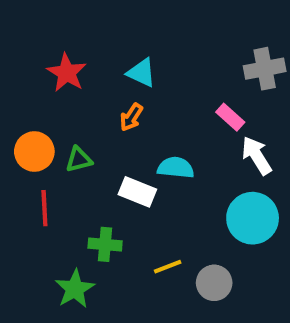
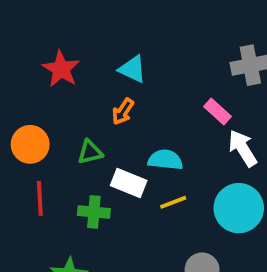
green triangle: (79, 160) -> (90, 152), moved
green cross: (105, 244) -> (94, 212), moved
yellow line: (168, 267) -> (173, 202), moved

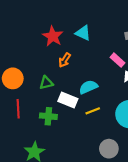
red star: (61, 69) -> (53, 36), moved
cyan triangle: (133, 69) -> (83, 33), moved
cyan semicircle: (165, 160) -> (88, 87), turned -30

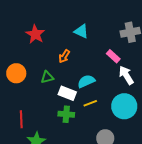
red star: (53, 36) -> (35, 34), moved
red line: (18, 109) -> (21, 119), moved
green cross: (48, 116) -> (66, 114), moved

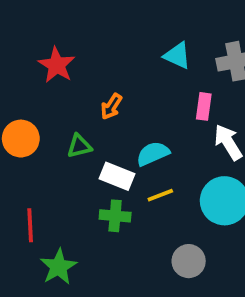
cyan triangle: (81, 31) -> (177, 56), moved
pink rectangle: (113, 56) -> (204, 106), turned 56

